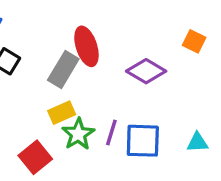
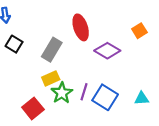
orange square: (194, 41) -> (139, 31), turned 32
red ellipse: (86, 46) -> (81, 27), moved
blue square: (143, 141) -> (105, 97), turned 30

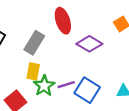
yellow rectangle: (51, 78) -> (33, 71), turned -56
purple line: (84, 92) -> (66, 85), turned 56

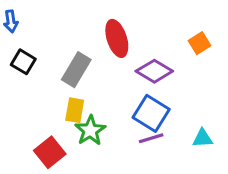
purple line: (66, 85) -> (151, 138), moved
blue square: (87, 90) -> (151, 113), moved

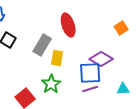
purple diamond: (154, 71) -> (101, 59), moved
yellow rectangle: (75, 110) -> (57, 58), moved
blue square: (151, 113) -> (90, 73), turned -35

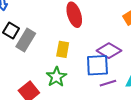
gray rectangle: (42, 45) -> (26, 40), moved
purple line: (90, 89) -> (108, 83), moved

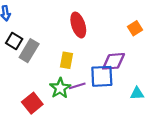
purple diamond: (109, 51) -> (114, 61), turned -35
purple line: (108, 83) -> (77, 86), moved

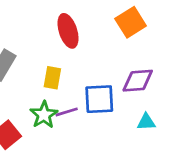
orange square: (135, 28) -> (131, 22), moved, size x1.5
purple diamond: (114, 61) -> (138, 81), moved

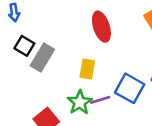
blue square: (99, 99) -> (130, 88), turned 32

